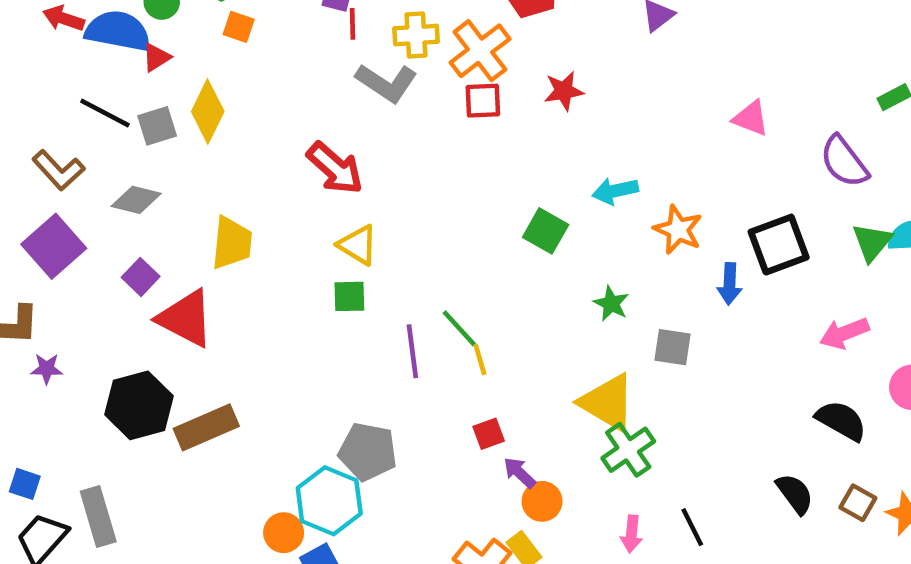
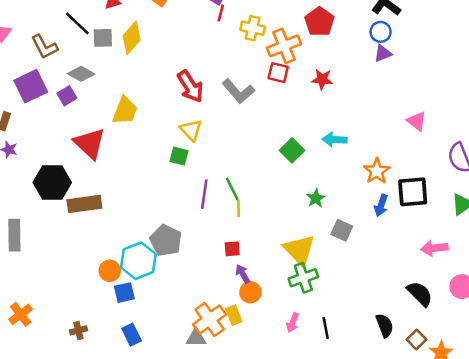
gray L-shape: (386, 83) -> (238, 91), moved
orange star: (678, 230) -> (377, 171), moved
purple square: (141, 277) -> (67, 96), moved

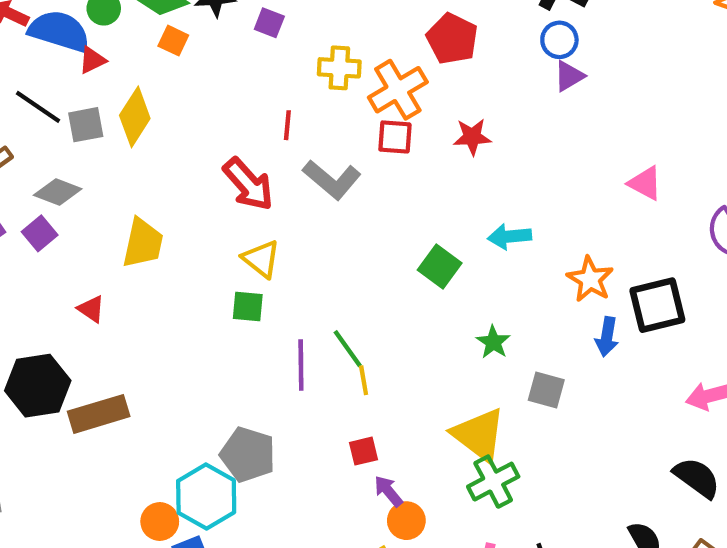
red line: (221, 13) -> (287, 125), moved
red triangle: (90, 144) -> (91, 309), size x0.5

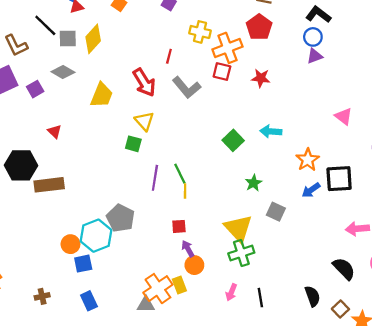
gray diamond: (58, 192) -> (63, 72), moved
yellow trapezoid: (143, 243) -> (102, 95), moved
blue arrow: (607, 337) -> (311, 190), turned 36

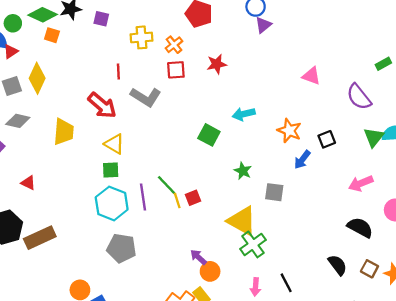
orange cross: (227, 48) -> (174, 45), size x0.6
black square: (339, 179) -> (327, 139), size x0.6
red square: (179, 226) -> (193, 198), moved
cyan hexagon: (96, 236) -> (112, 203), moved

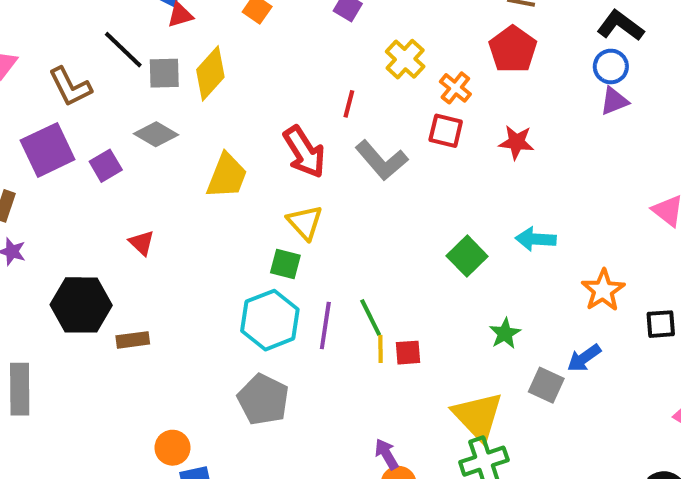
yellow cross: (142, 37) -> (405, 59), turned 30
orange cross: (174, 45) -> (455, 88), turned -30
blue arrow: (302, 160) -> (584, 358), moved
brown rectangle: (40, 238) -> (133, 340), size x0.6

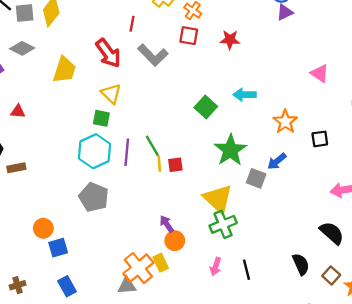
red triangle: (142, 243) -> (18, 111), turned -35
green star: (505, 333) -> (230, 150), size x1.8

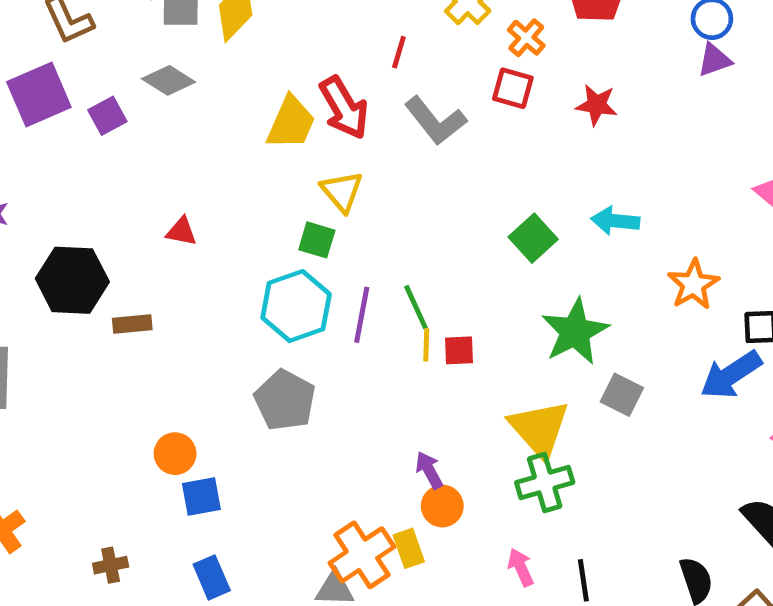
yellow trapezoid: (64, 70) -> (291, 123), moved
red triangle: (18, 111) -> (181, 231), moved
blue arrow: (277, 161) -> (731, 375), moved, size x1.5
pink arrow: (216, 266) -> (521, 567), turned 132

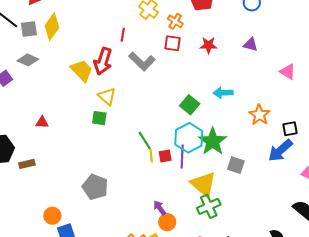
purple triangle: (715, 60) -> (251, 45), moved, turned 42
red arrow: (344, 108) -> (103, 61), turned 56
yellow trapezoid: (291, 123) -> (82, 71), turned -60
cyan hexagon: (296, 306) -> (189, 138), moved
purple line: (362, 315) -> (182, 157), moved

